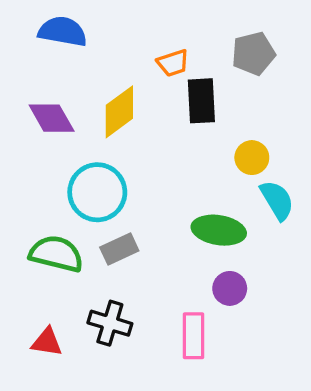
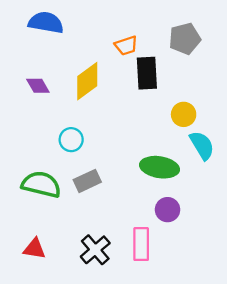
purple diamond: (52, 118) -> (38, 86), size x0.7
cyan circle: (97, 192) -> (71, 140), size x0.6
black cross: (110, 323) -> (95, 250), moved, turned 32

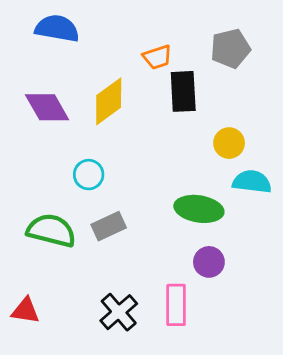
purple diamond: (38, 86) -> (47, 107), size x1.5
cyan semicircle: (202, 145) -> (252, 182), turned -52
red triangle: (34, 249) -> (26, 311), moved

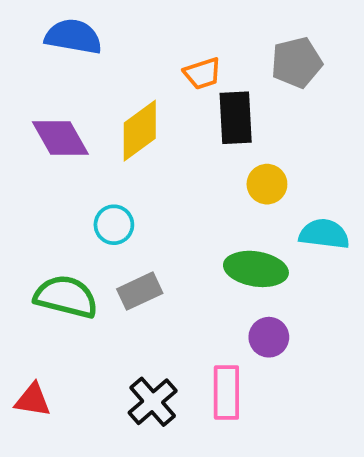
yellow circle: (229, 143) -> (267, 184), moved

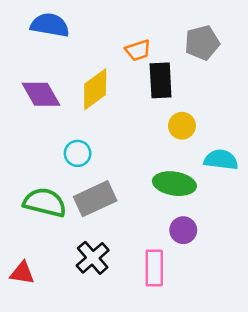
gray rectangle: (140, 291) -> (95, 199), size x1.4
black cross: (153, 402) -> (93, 258), moved

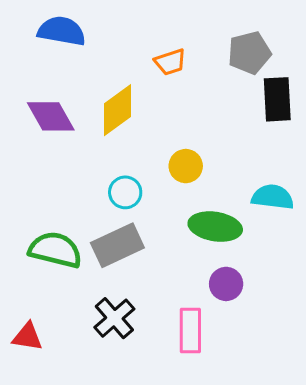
black rectangle: (161, 80) -> (277, 99), moved
yellow circle: (182, 126) -> (186, 166), moved
cyan circle: (78, 153) -> (125, 192), moved

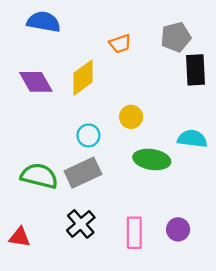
purple circle: (226, 284) -> (178, 229), moved

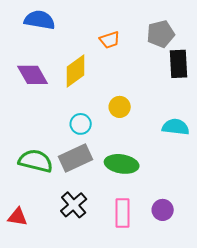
green ellipse: (152, 159) -> (122, 164), moved

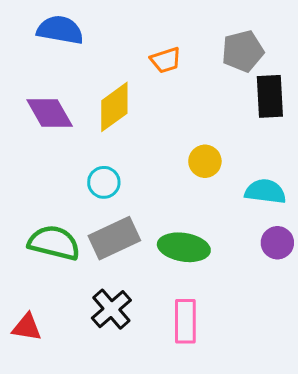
yellow circle: (120, 107) -> (205, 161), moved
cyan circle: (81, 124) -> (104, 182), moved
purple circle: (163, 210) -> (277, 243), moved

